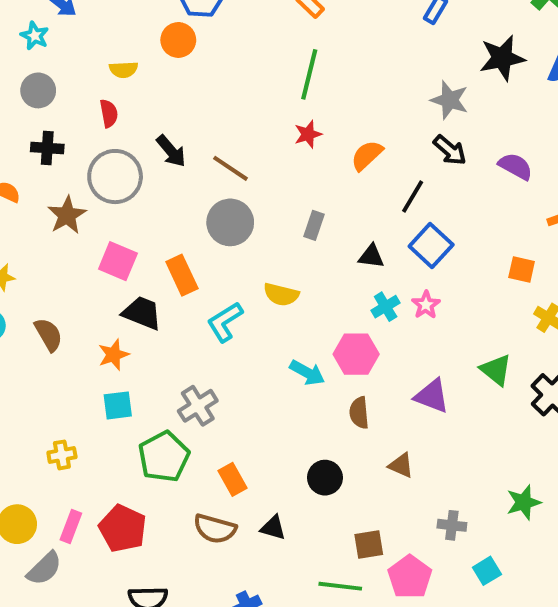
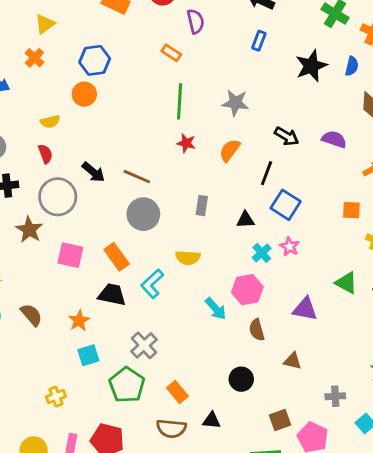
gray star: (450, 100) -> (235, 103), moved
red star: (308, 134) -> (186, 143), turned -30
black trapezoid: (142, 313) -> (112, 295), moved
cyan arrow: (307, 373) -> (216, 309), turned 30

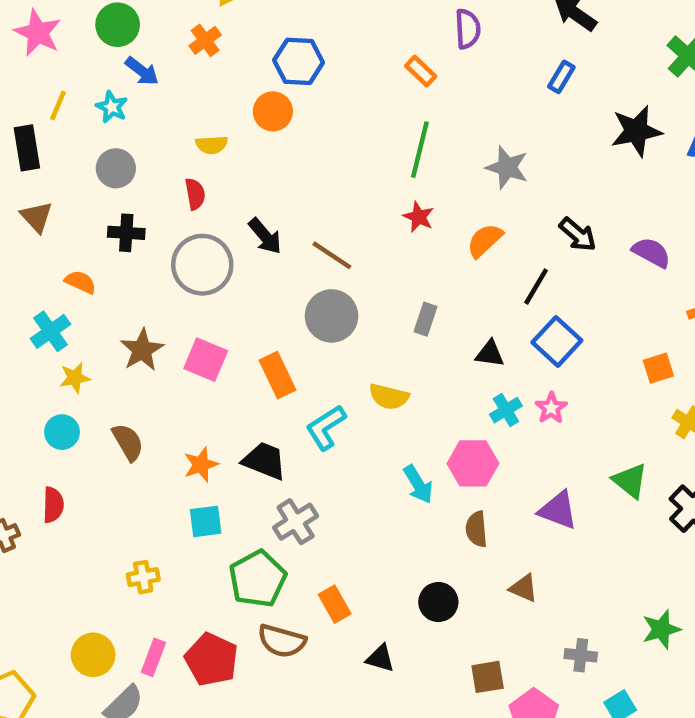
orange square: (351, 210) -> (658, 368), turned -30
brown star: (29, 230) -> (142, 350), moved
black trapezoid: (112, 295) -> (264, 461), moved
brown semicircle: (171, 428) -> (282, 641), moved

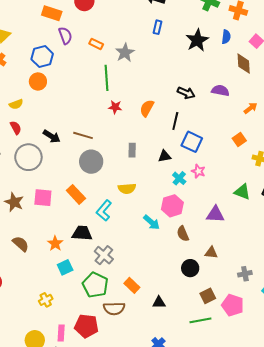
purple semicircle: (468, 29) -> (65, 36), moved
gray star: (507, 167) -> (125, 53), moved, turned -30
black circle: (438, 602) -> (190, 268), moved

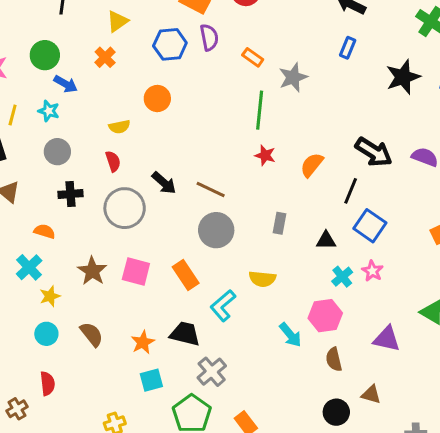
blue hexagon: (42, 56) -> (170, 44), moved
black arrow: (186, 93) -> (374, 152), size x1.4

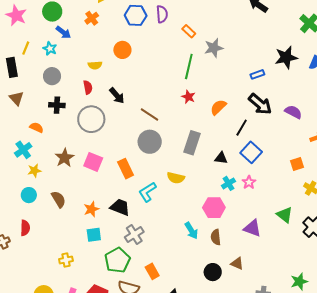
blue rectangle: (348, 48) -> (257, 74), moved, turned 40
black arrow: (164, 183) -> (117, 96), moved
gray rectangle: (280, 223) -> (192, 143), size x1.6
cyan arrow: (290, 335) -> (191, 231), moved

